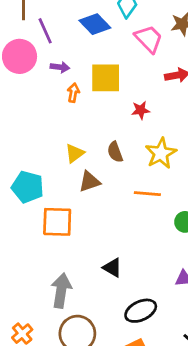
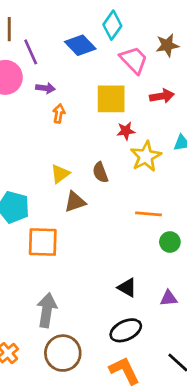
yellow square: (106, 78) -> (111, 99), moved
yellow star: (161, 153) -> (146, 156), moved
orange line: (147, 194) -> (148, 214), moved
black triangle: (112, 268) -> (127, 288), moved

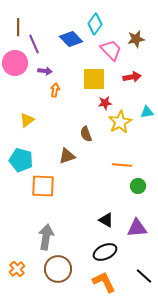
yellow triangle: (60, 174) -> (27, 120), moved
purple triangle: (169, 298) -> (137, 228), size x1.5

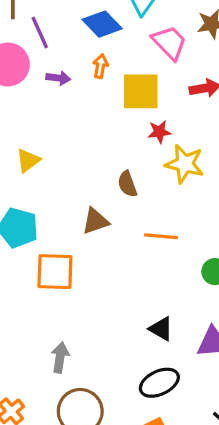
orange arrow: (55, 90) -> (100, 66), moved
yellow star: (120, 122) -> (185, 164), turned -30
orange line: (122, 165) -> (161, 236), moved
gray arrow: (46, 237) -> (60, 357), size x0.7

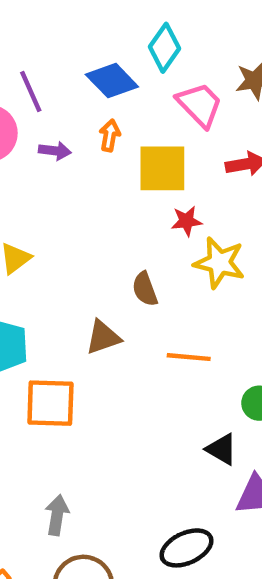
black triangle: (161, 329) -> (222, 449), moved

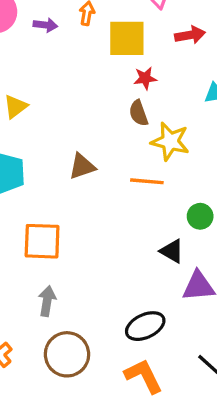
yellow star: (219, 263) -> (170, 141), moved
brown semicircle: (145, 289) -> (139, 113), moved
orange square: (50, 403) -> (42, 241), moved

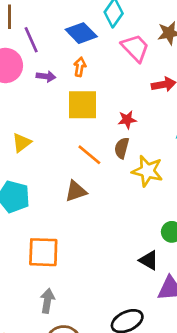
yellow square: (127, 38) -> (83, 105), moved
brown semicircle: (139, 113) -> (122, 148), turned 35
orange line: (147, 181) -> (89, 155), moved, turned 35

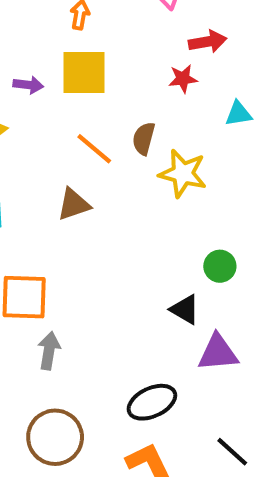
purple arrow: (46, 76) -> (28, 85), moved
red star: (127, 120) -> (183, 79), moved
gray arrow: (47, 301) -> (49, 351), moved

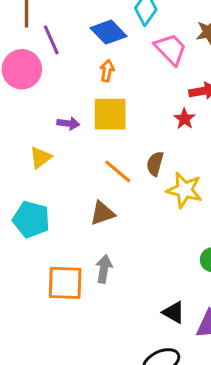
red star: (183, 79) -> (184, 119), turned -30
black triangle: (185, 309) -> (174, 312), moved
gray arrow: (49, 351) -> (104, 269), moved

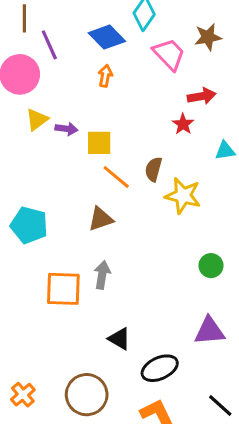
yellow square: (110, 114) -> (99, 143), moved, size x0.7
yellow triangle: (40, 157) -> (37, 119), moved
black triangle: (174, 312) -> (119, 339), moved

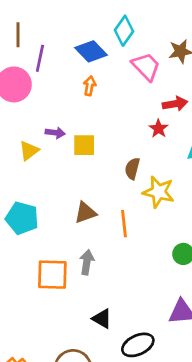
purple line: (49, 45) -> (40, 58), turned 36
yellow triangle: (37, 119) -> (29, 151), moved
orange line: (116, 177) -> (124, 224), moved, turned 44

